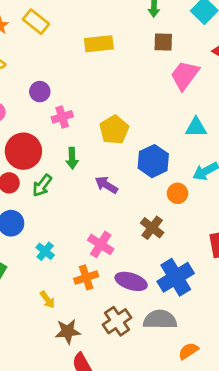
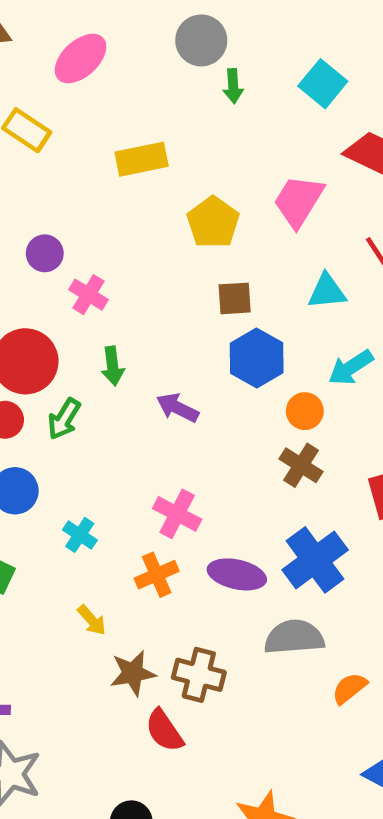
brown square: (163, 42) -> (235, 298), moved
pink cross: (62, 117) -> (88, 295), turned -36
yellow pentagon: (114, 130) -> (213, 222), moved
brown cross: (152, 228) -> (301, 465), moved
brown cross: (117, 321) -> (199, 675), moved, turned -36

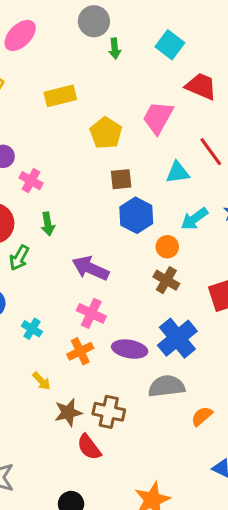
purple arrow: (178, 408) -> (91, 268), moved, size x1.4

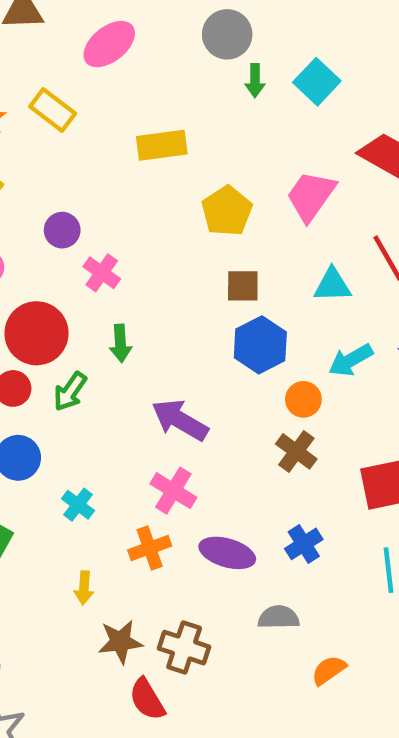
cyan square: (170, 45) -> (317, 82), moved
blue cross: (177, 338) -> (304, 544), size x0.6
yellow arrow: (41, 381) -> (84, 588), turned 42
gray semicircle: (167, 386) -> (279, 617), size x0.7

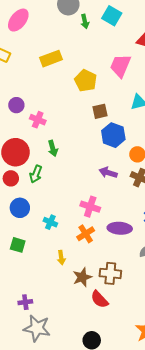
purple arrow: (180, 420) -> (108, 173), moved, size x0.7

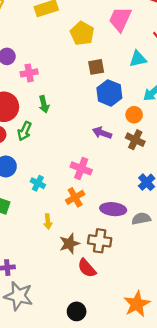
pink cross: (38, 120) -> (29, 73), turned -35
purple ellipse: (120, 228) -> (113, 209), moved

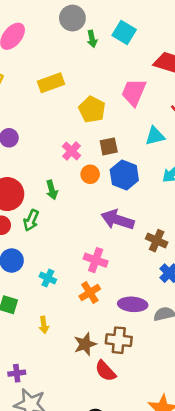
pink cross: (29, 73) -> (71, 151), moved, turned -35
orange circle: (134, 115) -> (90, 174), moved
purple arrow: (102, 133) -> (118, 220), size x1.5
brown cross: (135, 140) -> (157, 241), moved
yellow arrow: (48, 221) -> (44, 325), moved

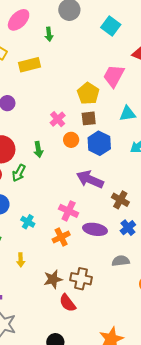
green arrow: (92, 39) -> (49, 34), moved
yellow rectangle: (51, 83) -> (30, 65), moved
yellow pentagon: (92, 109) -> (88, 93), moved
purple ellipse: (133, 304) -> (95, 229), moved

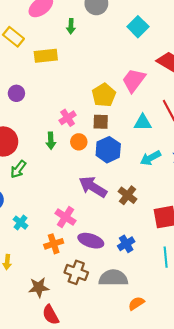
green arrow: (38, 150) -> (51, 141), moved
brown cross: (120, 200) -> (128, 195), moved
gray semicircle: (121, 261) -> (113, 278), size x1.5
brown cross: (81, 279) -> (76, 272), moved

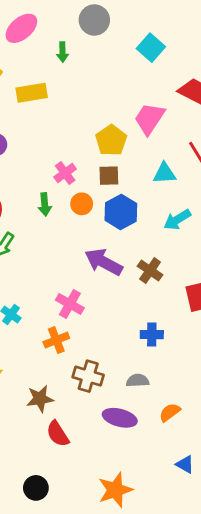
purple ellipse: (91, 241) -> (120, 418), moved
blue cross: (126, 244) -> (152, 335), turned 35
gray semicircle: (113, 278) -> (138, 381), size x0.6

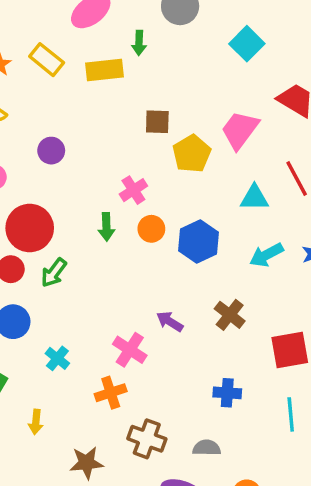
yellow rectangle: (32, 93) -> (104, 70), moved
brown square: (109, 176) -> (157, 122), moved
purple arrow: (104, 262) -> (170, 322), moved, size x0.6

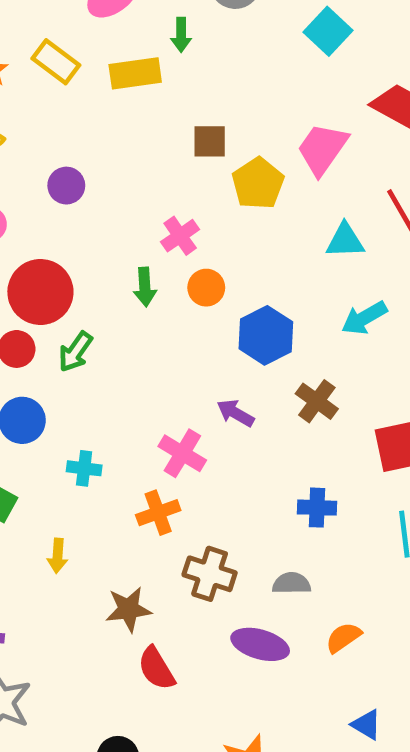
blue hexagon: (199, 241) -> (266, 335), moved
cyan cross: (57, 358) -> (84, 468), turned -30

